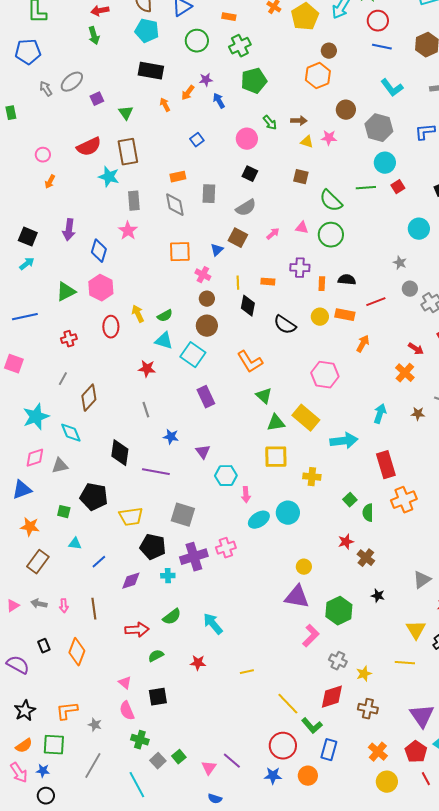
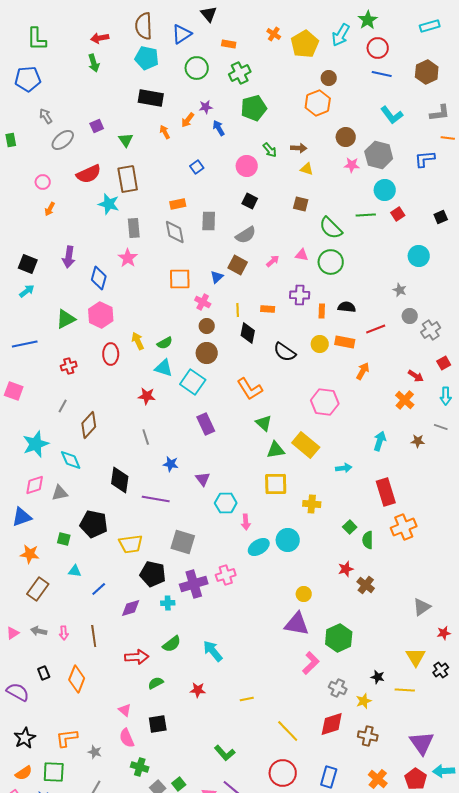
gray ellipse: (72, 82) -> (63, 140), moved
pink star: (329, 138) -> (352, 165), moved
cyan arrow: (344, 441) -> (344, 468), size x0.6
black star: (378, 596) -> (378, 677), moved
green L-shape: (312, 726) -> (225, 753), moved

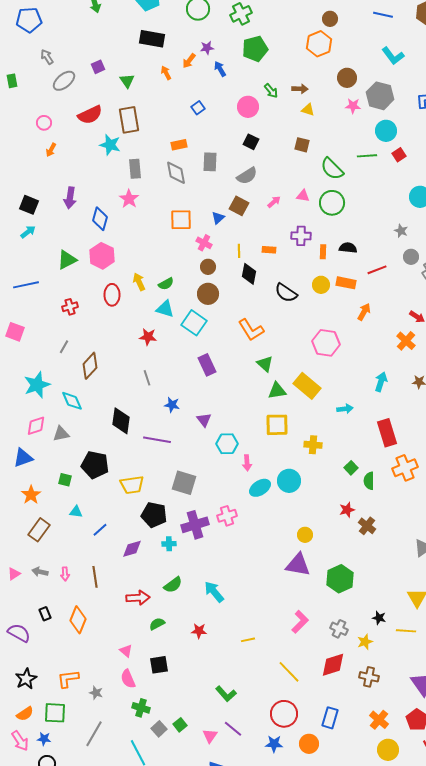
orange star: (30, 554) -> (31, 495), turned 30
pink L-shape: (311, 663) -> (300, 622), moved

